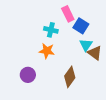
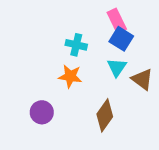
pink rectangle: (68, 14) -> (117, 21), moved
cyan triangle: (86, 45) -> (117, 67), moved

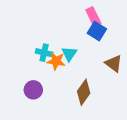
cyan cross: (76, 45) -> (44, 53), moved
cyan triangle: (117, 67) -> (69, 54), moved

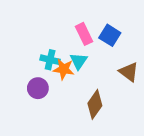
pink rectangle: (93, 17) -> (84, 34), moved
purple circle: (33, 90) -> (38, 88), moved

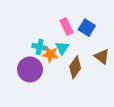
purple circle: (38, 88) -> (30, 69), size x1.5
brown diamond: (95, 104) -> (75, 67), moved

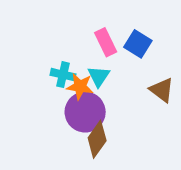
brown diamond: (75, 67) -> (97, 139), moved
purple circle: (30, 69) -> (85, 112), moved

